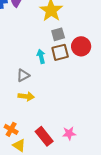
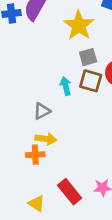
brown square: (60, 52) -> (91, 81), turned 30
orange cross: (11, 129) -> (35, 155), moved, turned -32

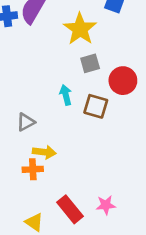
brown square: (91, 81) -> (96, 106), moved
gray triangle: (42, 111) -> (26, 122), moved

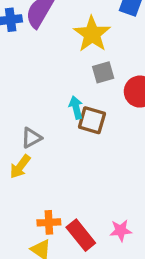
brown square: (96, 106) -> (92, 120), moved
yellow arrow: (44, 152) -> (20, 167), moved, turned 120
orange cross: (33, 169) -> (49, 222), moved

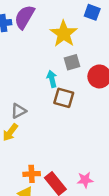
cyan arrow: (76, 107) -> (52, 79), moved

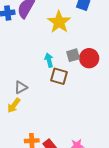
gray square: (72, 62) -> (73, 55), moved

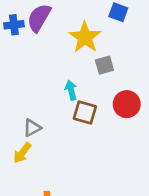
gray square: (73, 55) -> (104, 65), moved
red circle: (89, 58) -> (127, 104), moved

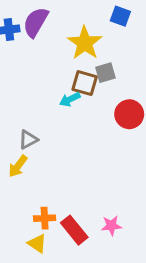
cyan arrow: (71, 90) -> (70, 99), turned -102
brown square: (85, 112) -> (85, 83), moved

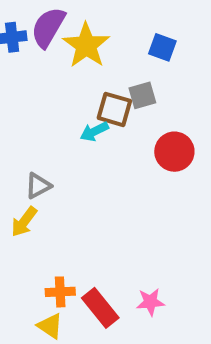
blue square: (120, 16) -> (162, 47), moved
yellow star: (85, 43) -> (86, 45), moved

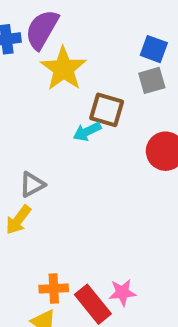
yellow star: (86, 45) -> (63, 69), moved
gray square: (142, 95) -> (152, 80), moved
pink star: (150, 302) -> (122, 292), moved

